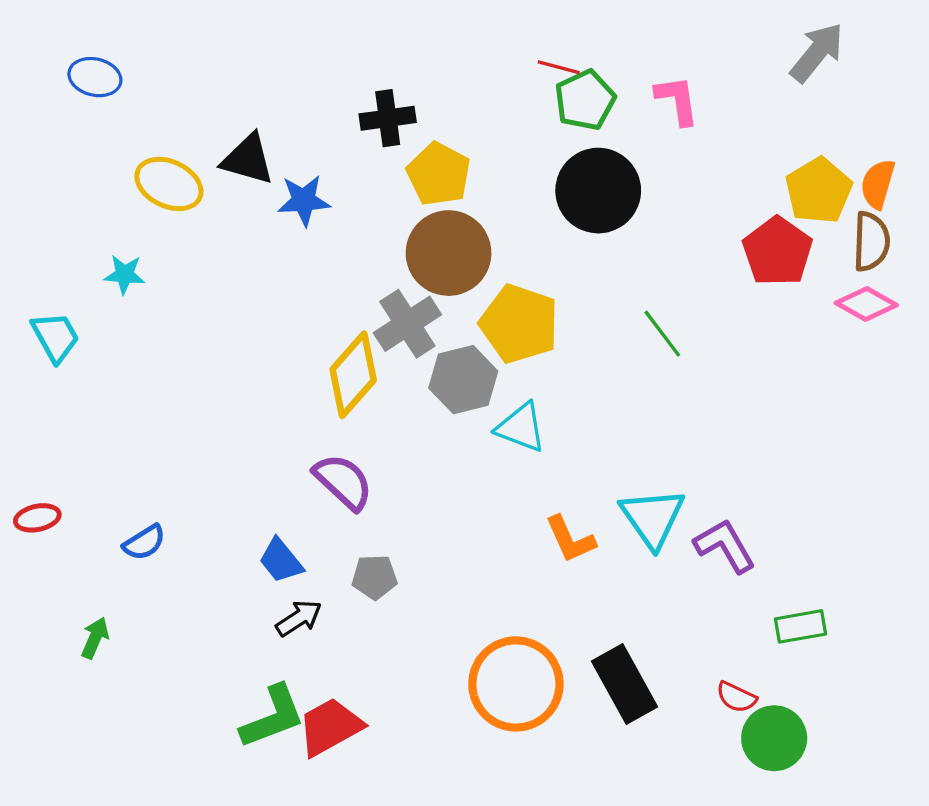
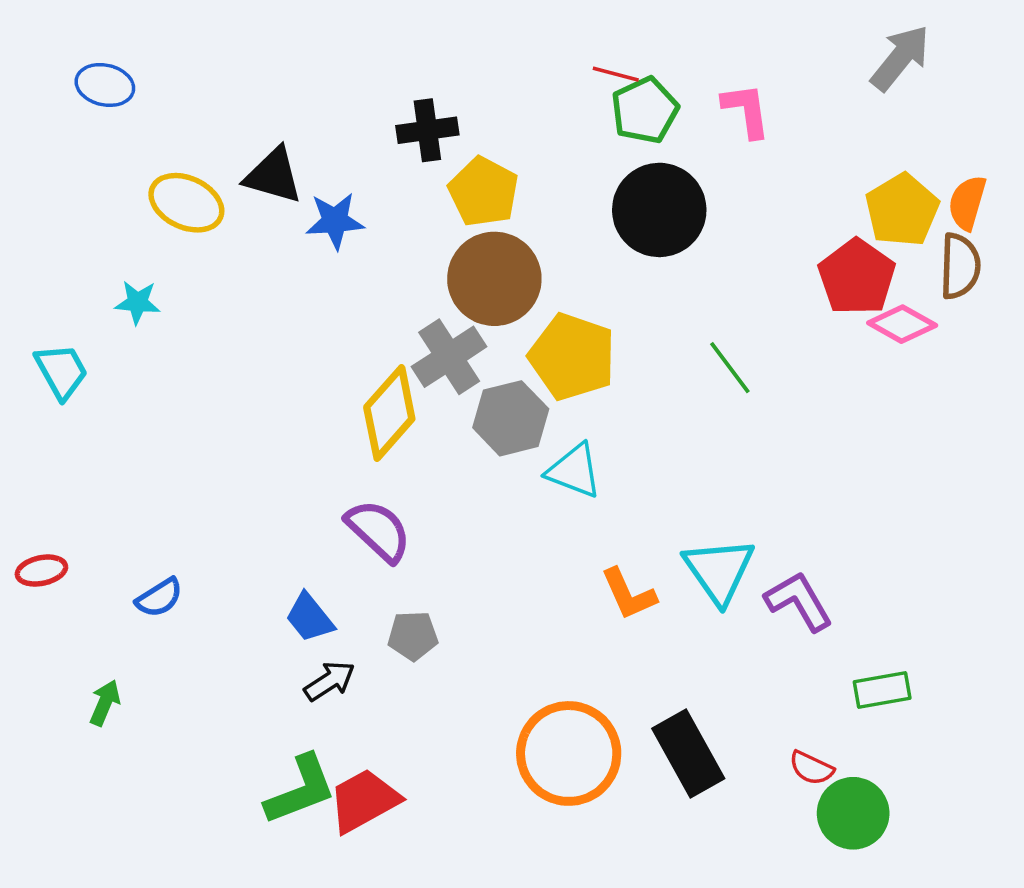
pink diamond: (866, 304) -> (902, 324), moved

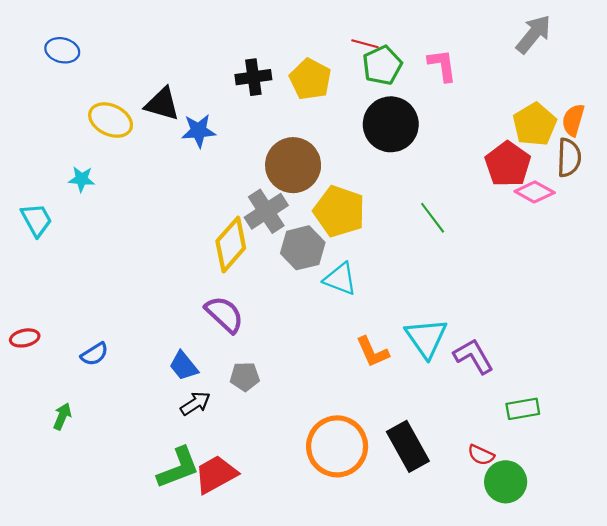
yellow pentagon: (484, 192) -> (310, 79), moved

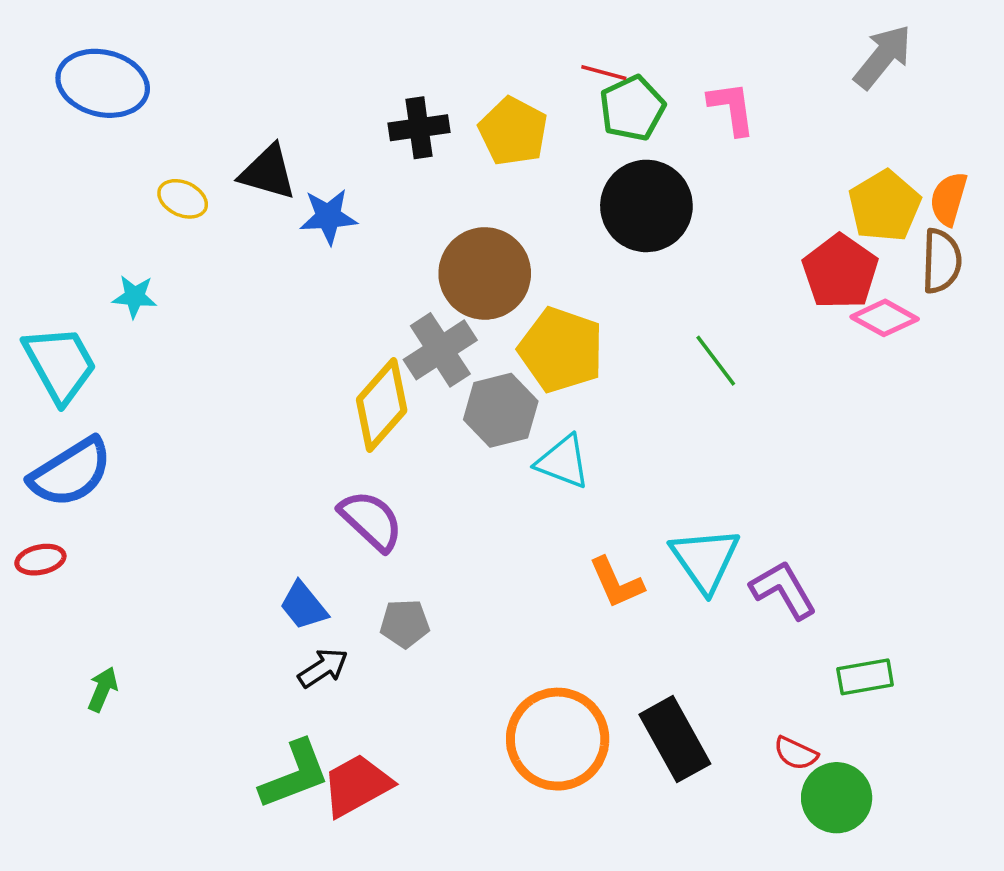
blue ellipse: (62, 50) -> (103, 83), size x1.6
yellow ellipse: (111, 120) -> (183, 199), size x0.7
cyan trapezoid: (36, 220) -> (60, 364), size x1.4
blue semicircle: (94, 354) -> (71, 473), moved, size x1.8

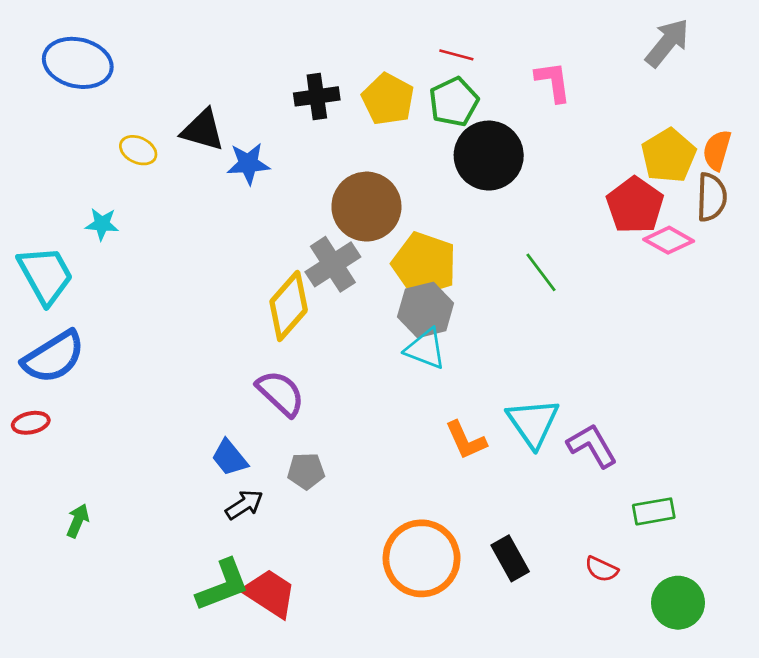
green pentagon: (632, 108) -> (454, 102), moved
gray hexagon: (501, 410) -> (426, 310), moved
black rectangle: (675, 739) -> (510, 558), size x0.7
red trapezoid: (357, 785) -> (270, 593), turned 62
green circle: (837, 798) -> (678, 603), moved

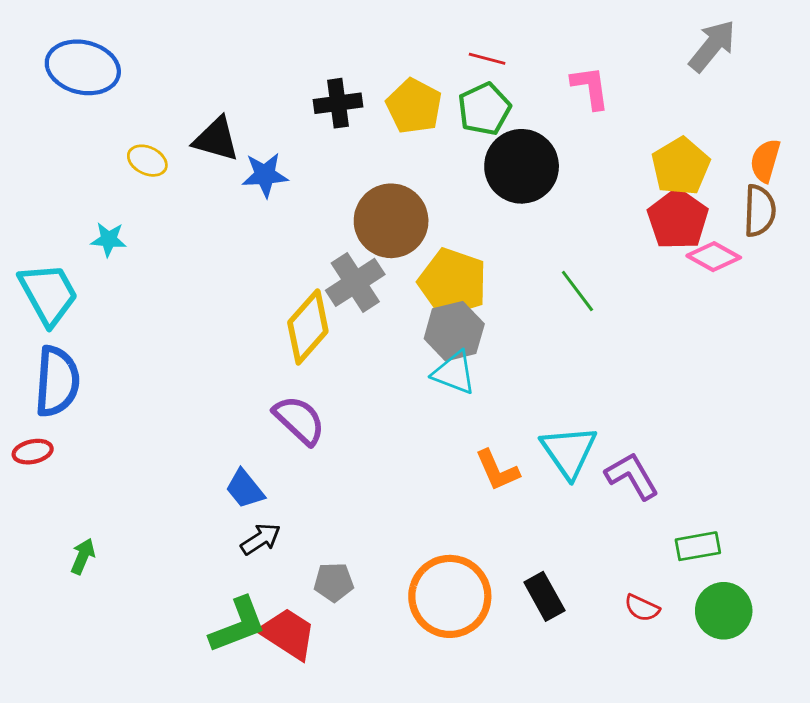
yellow pentagon: (669, 156) -> (681, 166), moved
blue semicircle: (54, 357) -> (57, 381), turned -54
gray pentagon: (306, 471) -> (334, 582), moved
green circle: (678, 603) -> (724, 611), moved

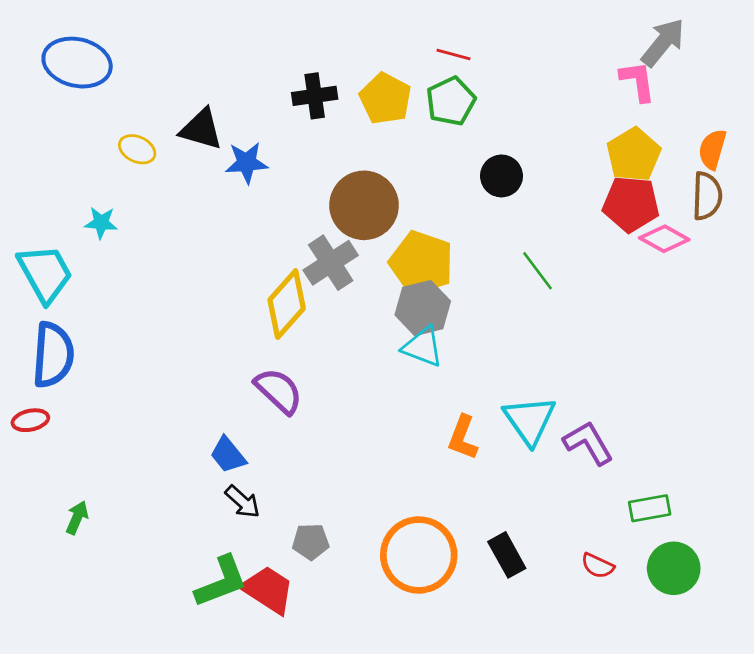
pink L-shape: (590, 87) -> (638, 81), moved
black circle: (522, 166) -> (501, 176), moved, size x0.6
red pentagon: (678, 219) -> (631, 204), turned -30
orange L-shape: (497, 470) -> (463, 438), turned 45
black arrow: (261, 539) -> (243, 502), turned 75

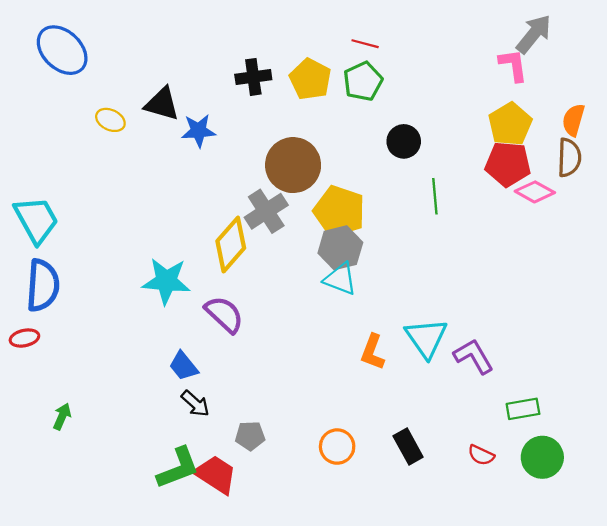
blue ellipse: (77, 63) -> (62, 50), turned 30
cyan star: (101, 223) -> (166, 281), moved, size x1.8
green line: (538, 271) -> (435, 196), moved, turned 32
orange circle: (419, 555) -> (337, 447), size x0.6

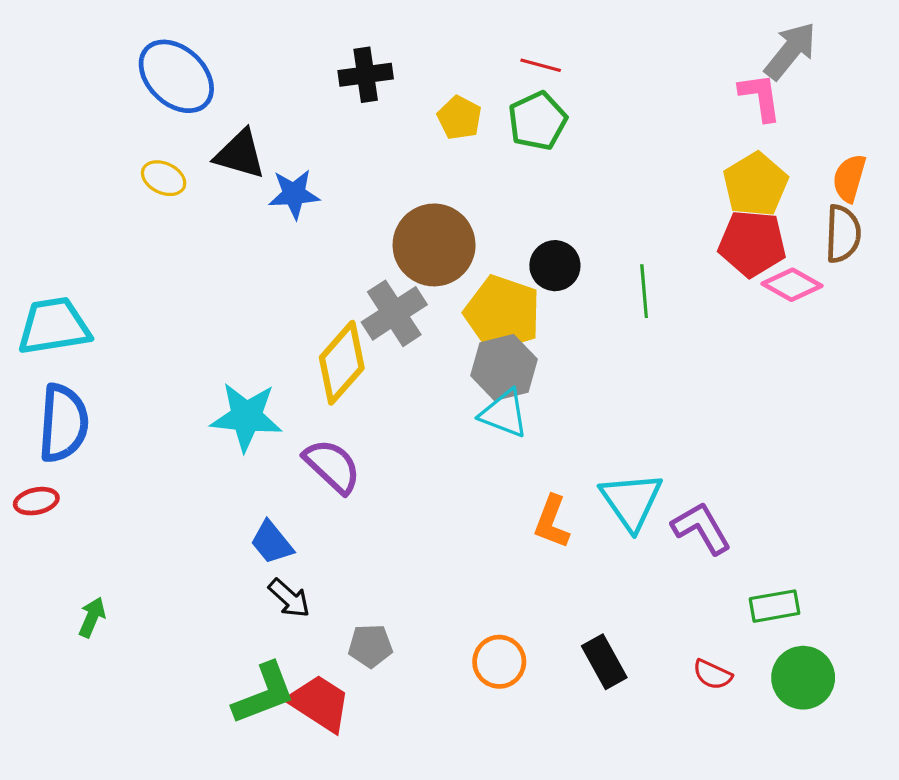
blue ellipse: (62, 50) -> (176, 76), moved
black cross: (253, 77) -> (366, 75), moved
yellow pentagon: (310, 79) -> (459, 118), size x0.7
black circle: (404, 141) -> (555, 266), moved
cyan trapezoid: (36, 220) -> (54, 326), turned -70

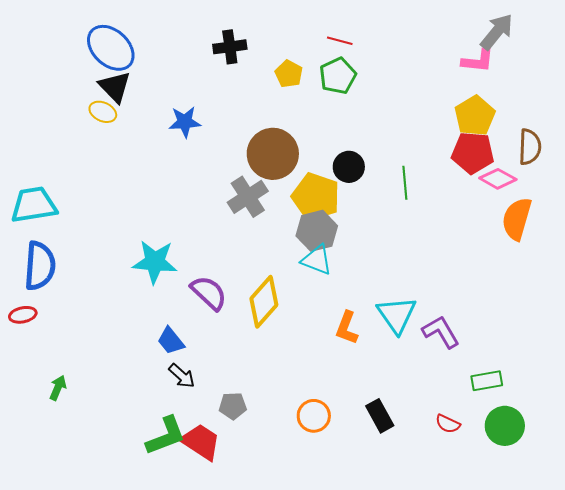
pink L-shape: (760, 97) -> (478, 61), turned 104
black triangle: (240, 154) -> (115, 87), moved, turned 30
orange semicircle: (849, 178) -> (517, 219), moved, size x1.4
yellow diamond: (342, 363) -> (264, 302), moved

